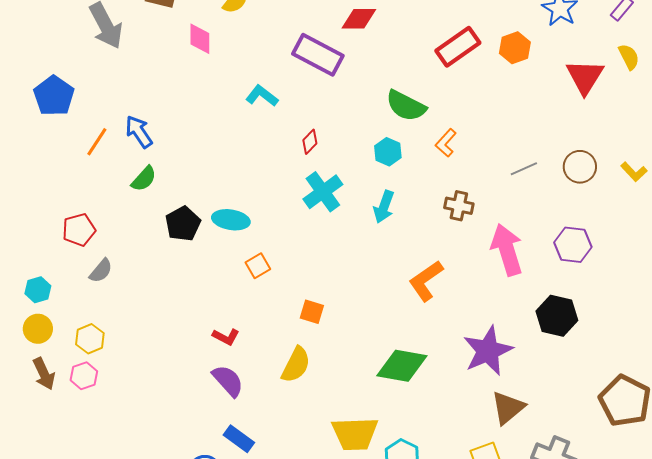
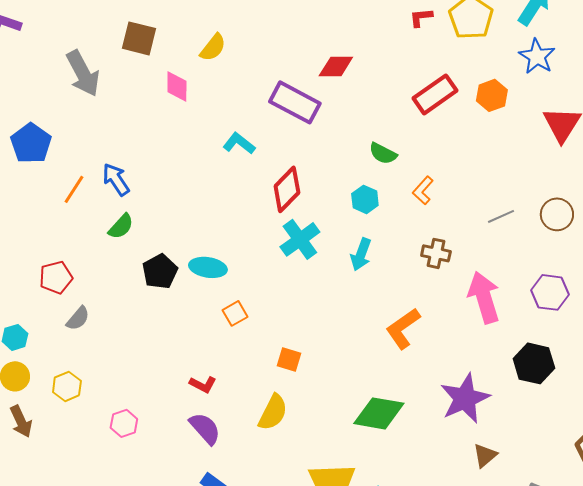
green semicircle: (406, 106) -> (383, 153), size x0.7
red diamond: (310, 142) -> (287, 189), size x1.8
pink hexagon: (84, 376) -> (124, 423), moved
brown triangle: (508, 408) -> (485, 455), size x0.7

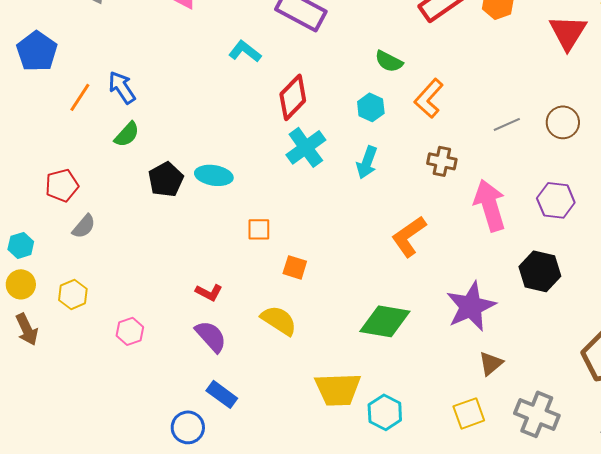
orange L-shape: (423, 190) -> (429, 98), size x1.4
orange square: (235, 313) -> (259, 229), moved, turned 30
yellow semicircle: (273, 412) -> (279, 320), turned -84

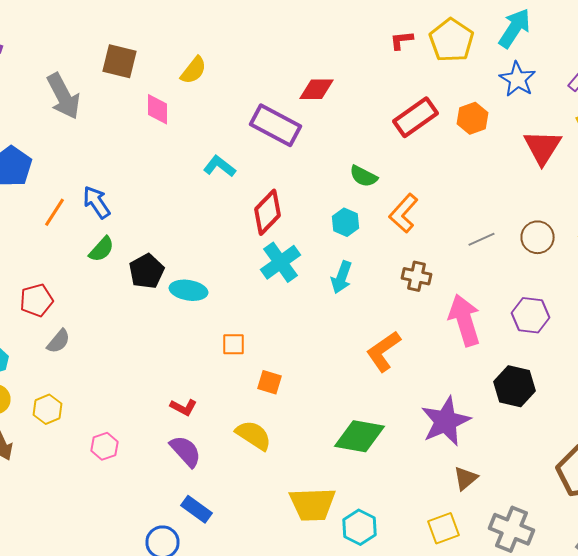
black pentagon: (166, 179) -> (146, 271), moved

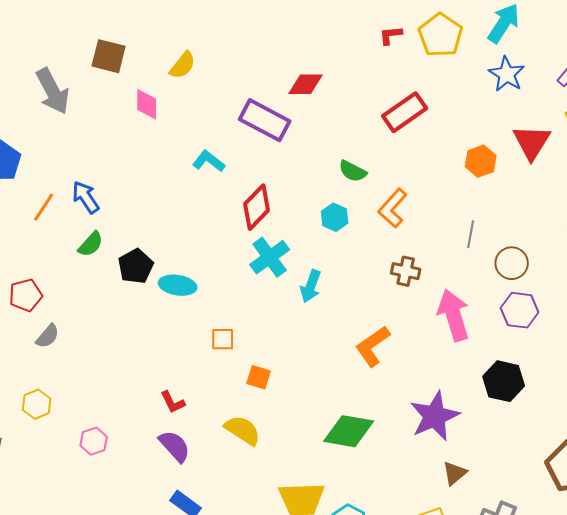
orange hexagon: (472, 118) -> (481, 161), moved
brown circle: (538, 237) -> (512, 263), moved
gray line: (482, 239) -> (471, 234), turned -56
cyan arrow: (342, 277) -> (311, 286), moved
red L-shape: (184, 407) -> (173, 402), turned 36

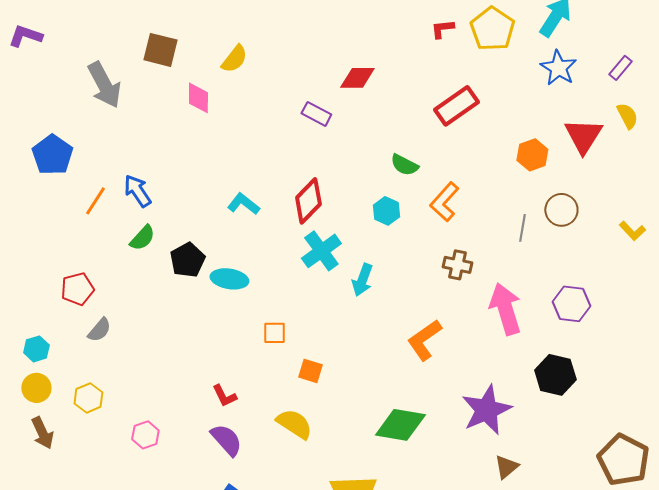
purple rectangle: (265, 120) -> (316, 114), size x0.6
cyan L-shape: (209, 161) -> (243, 204), moved
brown circle: (512, 263) -> (561, 210), moved

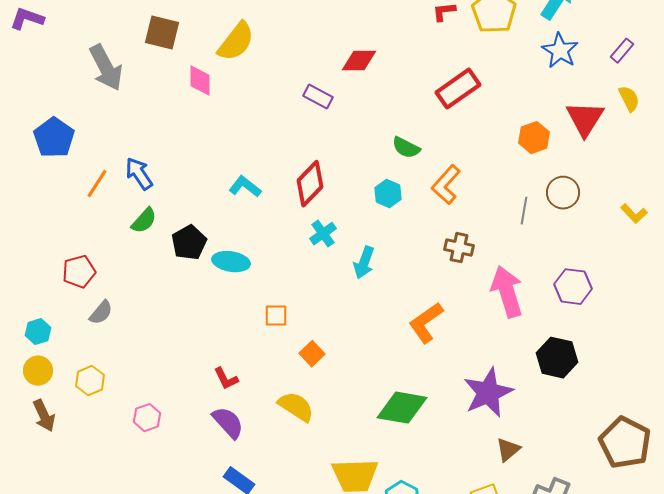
yellow semicircle: (234, 59) -> (236, 42), size x1.4
cyan cross: (321, 251) -> (323, 234), size x0.7
orange square: (310, 371) -> (312, 354), turned 30

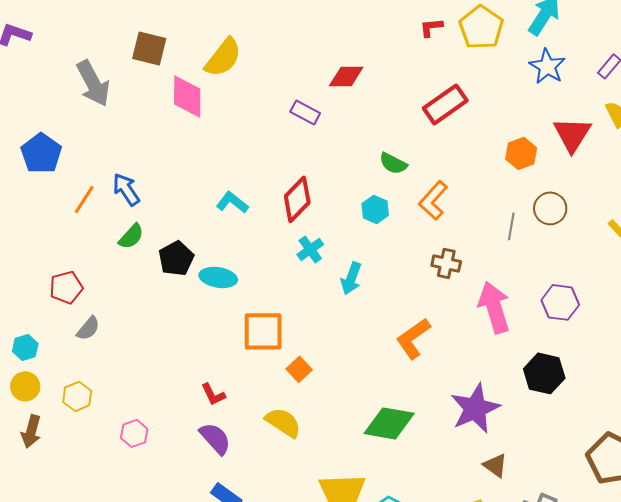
pink diamond: (200, 81) -> (187, 96), size x1.4
orange square: (276, 316) -> (263, 331), size x1.8
brown arrow: (44, 416) -> (31, 431), turned 40
brown triangle: (508, 450) -> (495, 465), turned -44

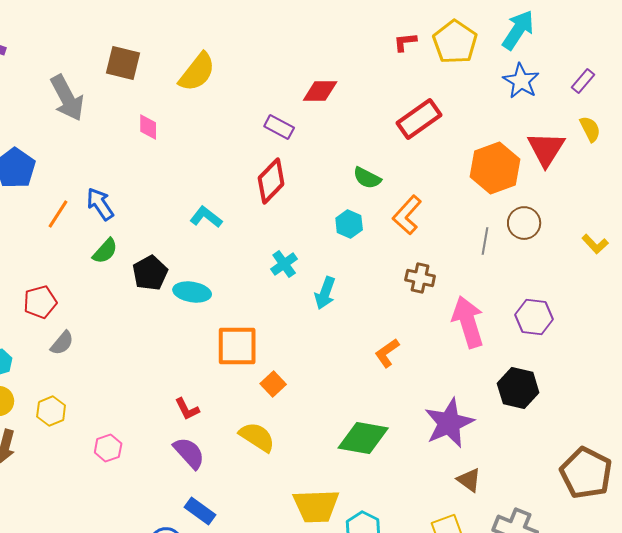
pink diamond: (187, 96) -> (148, 127), moved, size x0.6
orange hexagon: (521, 153) -> (495, 168), size x1.6
red diamond: (297, 199) -> (271, 181), moved
orange L-shape: (413, 338) -> (387, 353), size x0.7

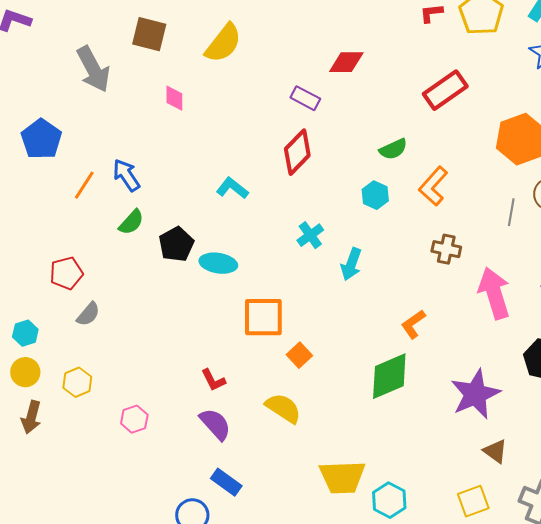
green semicircle: (367, 178) -> (393, 149), turned -52
green diamond: (363, 438) -> (389, 376), moved, turned -33

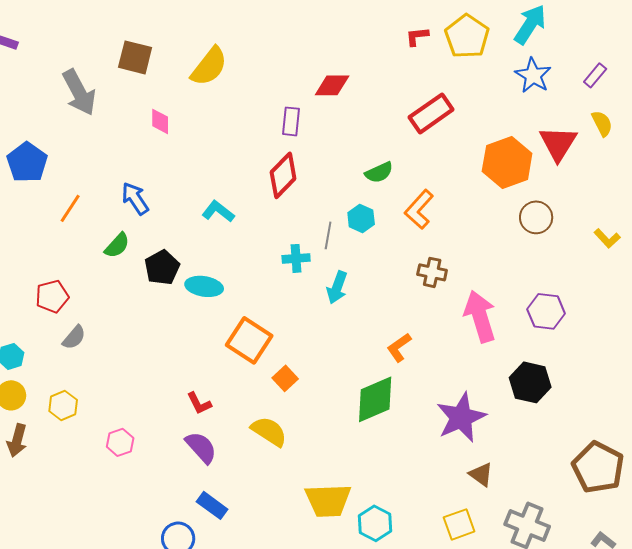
purple rectangle: (305, 98) -> (291, 121), turned 68
blue arrow: (126, 175) -> (135, 198), moved
gray line: (511, 212) -> (328, 235), moved
cyan cross: (310, 235) -> (296, 258), turned 32
orange square: (263, 317) -> (249, 340), turned 33

